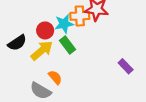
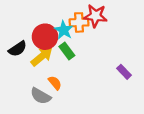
cyan star: (64, 24) -> (64, 30), turned -30
red circle: (45, 30) -> (45, 37), size x1.5

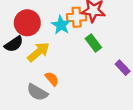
red circle: (45, 37) -> (27, 23), moved
green rectangle: (67, 51) -> (93, 43), moved

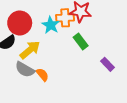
gray semicircle: (37, 92) -> (25, 69), moved

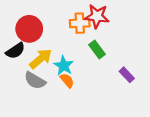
cyan star: (51, 25) -> (64, 66), moved
orange semicircle: (42, 75) -> (67, 81), moved

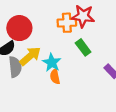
gray semicircle: (35, 81) -> (15, 67), moved, turned -126
orange semicircle: (67, 81) -> (55, 77), turned -152

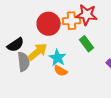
red circle: (19, 28) -> (49, 24), moved
orange semicircle: (55, 77) -> (61, 71), turned -48

